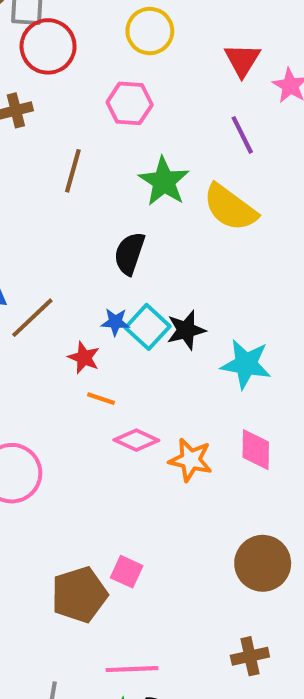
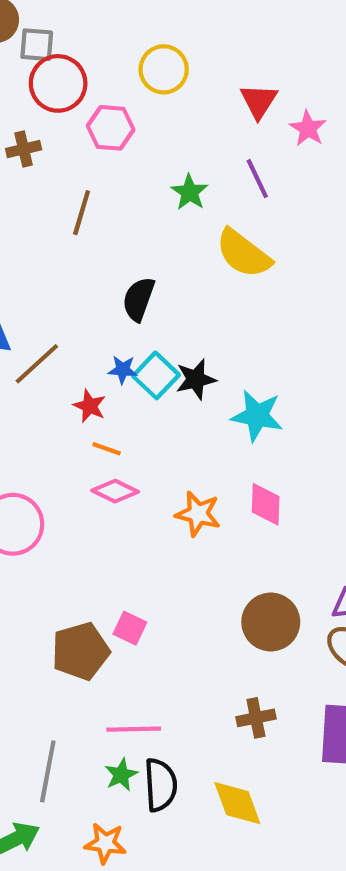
pink hexagon: (130, 103) -> (111, 128), moved
green star: (164, 181) -> (190, 192), moved, size x0.7
pink diamond: (136, 440) -> (115, 491), moved

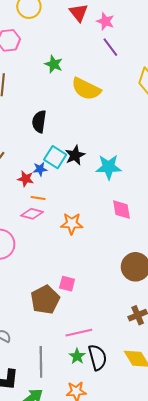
purple line: (257, 179) -> (110, 47), moved
blue star: (123, 370) -> (40, 169), moved
pink diamond: (115, 491) -> (32, 214), moved
orange star: (198, 514) -> (72, 224), moved

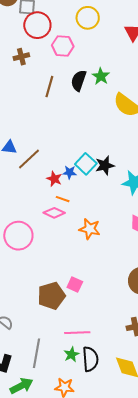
black semicircle: (39, 122) -> (79, 81), moved

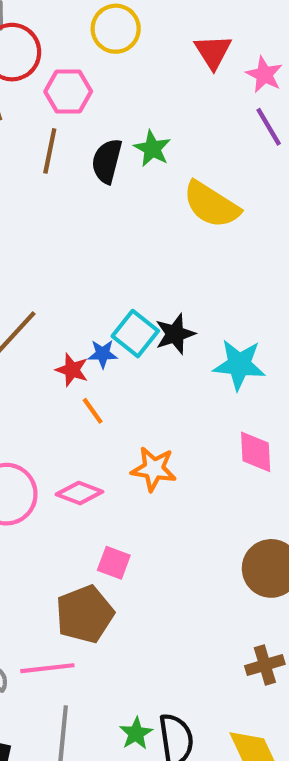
brown line: (49, 87) -> (50, 151), moved
orange line: (63, 199) -> (93, 411), turned 40
pink diamond: (54, 213) -> (79, 493), moved
pink square: (75, 285) -> (114, 563), moved
pink line: (77, 333) -> (47, 668), moved

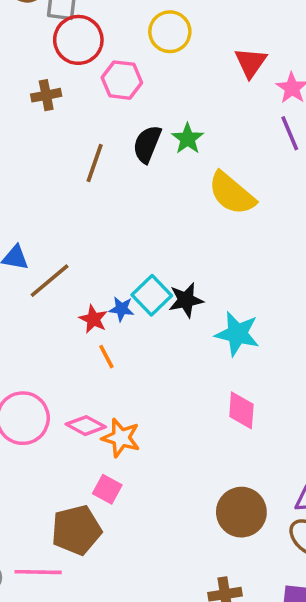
brown line: (50, 151) -> (95, 163), moved
orange star: (154, 469) -> (121, 438), moved

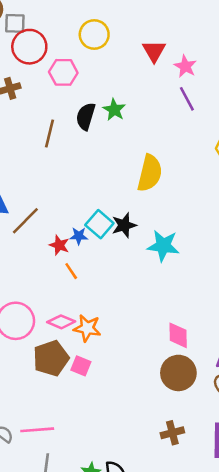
yellow semicircle: (232, 193) -> (150, 173), moved, turned -111
pink diamond: (241, 410) -> (178, 335), moved
brown pentagon: (76, 530) -> (51, 358), moved

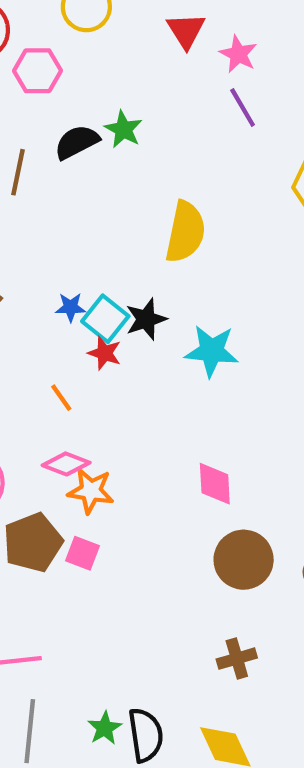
black semicircle: (86, 116) -> (77, 142), turned 48
blue star: (79, 236) -> (71, 307), moved
red star: (59, 245) -> (105, 353), moved
pink diamond: (61, 322) -> (66, 464), moved
pink diamond: (178, 335) -> (215, 484), moved

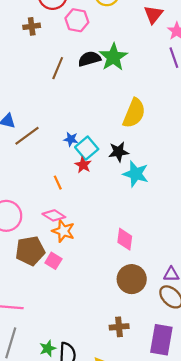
green star: (123, 129) -> (113, 57), size x1.5
black star: (146, 319) -> (119, 152), moved

